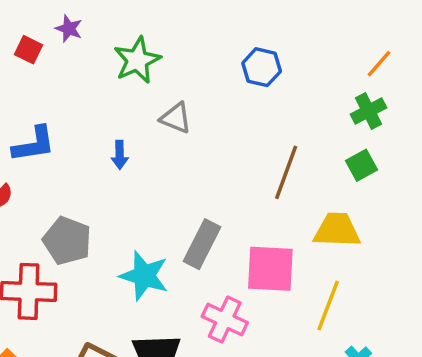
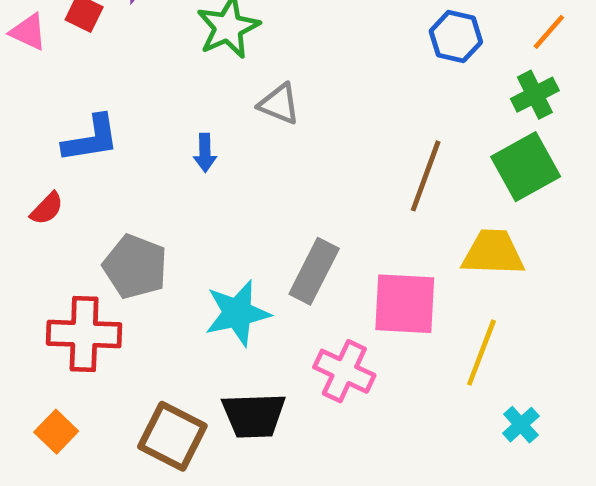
blue hexagon: (262, 67) -> (456, 37), moved
green square: (361, 165) -> (526, 167), size x1.6
cyan star: (144, 276) -> (237, 313), turned -30

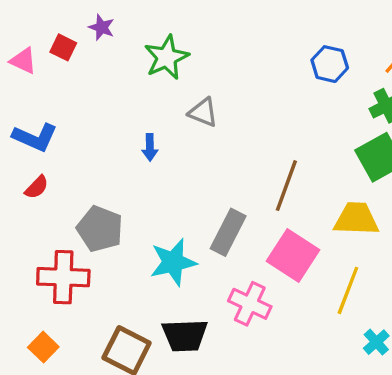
blue L-shape: (91, 139) -> (35, 137), moved, turned 33
brown line: (426, 176) -> (286, 186), moved
pink square: (405, 304) -> (293, 255), turned 30

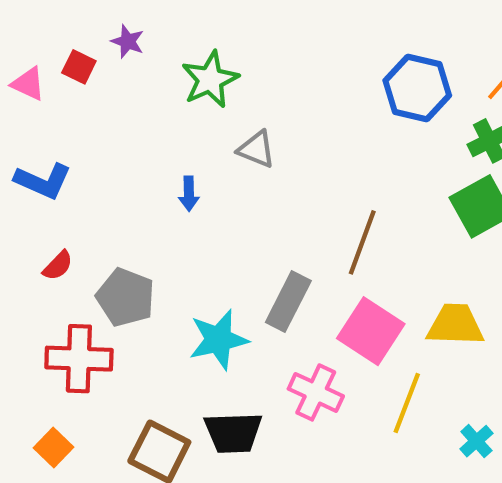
blue hexagon: (330, 64) -> (417, 88), size x1.4
red semicircle: (37, 187) -> (58, 266), moved
yellow trapezoid: (356, 219) -> (455, 325), moved
yellow line: (348, 290) -> (407, 403), moved

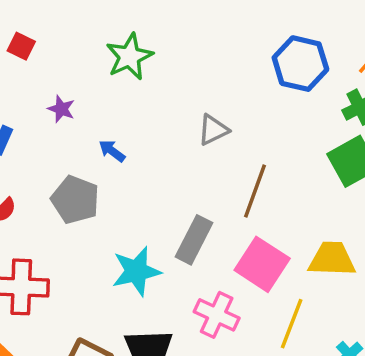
purple star: (128, 41) -> (61, 109), moved
gray triangle: (257, 149) -> (213, 130), moved, turned -48
blue arrow: (189, 194) -> (112, 151), turned 128
gray pentagon: (125, 297) -> (75, 200), moved

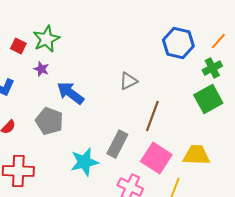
red square: (21, 46) -> (18, 46), moved
green star: (129, 57) -> (46, 39), moved
blue arrow: (112, 151) -> (70, 93), size x1.8

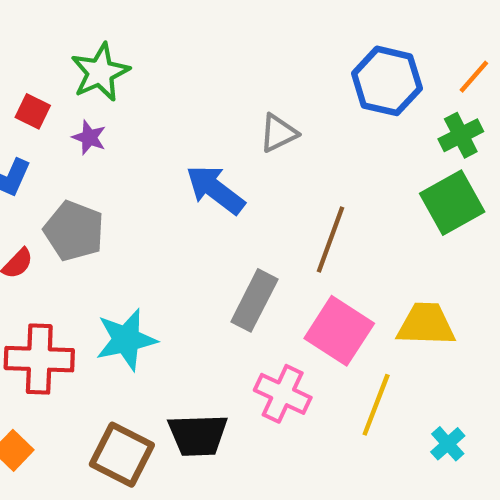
red square: (18, 46) -> (33, 111), moved
gray triangle: (128, 81) -> (278, 133), moved
blue arrow: (70, 93) -> (215, 190), moved
gray pentagon: (49, 121) -> (74, 231), moved
cyan star: (84, 162) -> (126, 340), moved

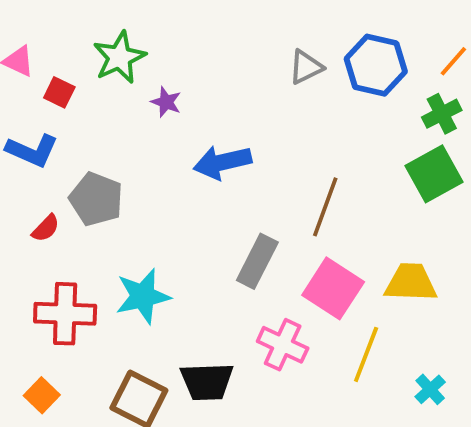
gray triangle: (278, 133) -> (306, 67), moved
purple star: (89, 137) -> (166, 102), moved
blue arrow: (215, 190) -> (222, 162), turned -50

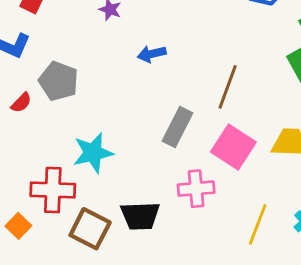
blue arrow: (222, 162) -> (152, 54), size x0.7
red cross: (65, 314) -> (53, 190), moved
pink cross: (283, 345) -> (196, 189), turned -30
yellow line: (366, 354) -> (258, 224), moved

